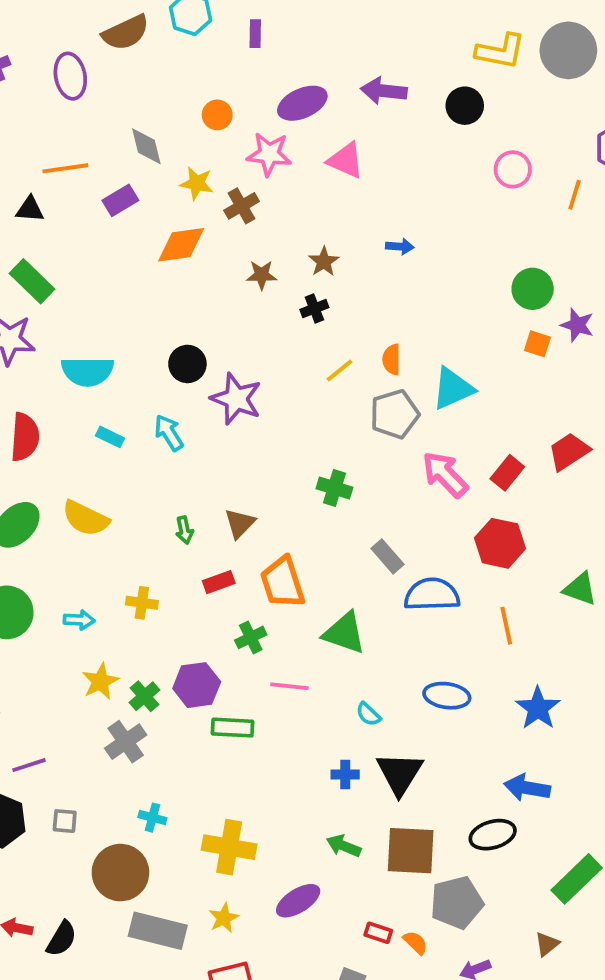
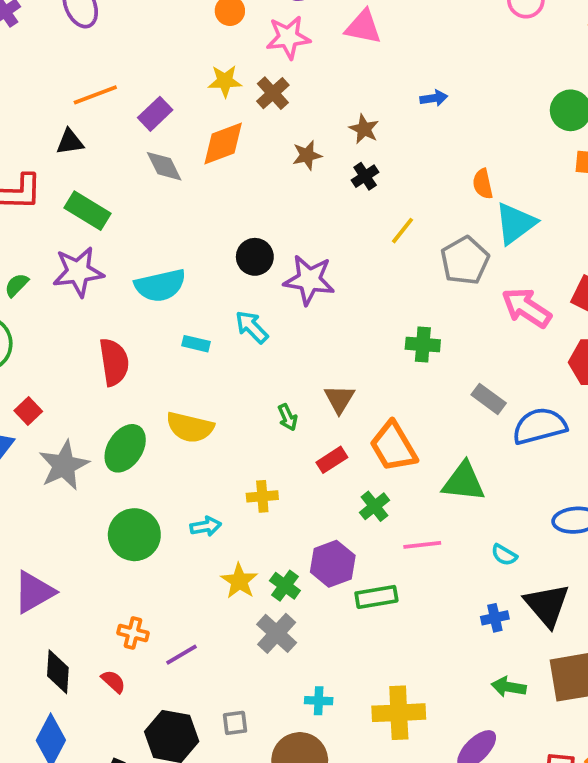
gray diamond: (146, 146) -> (164, 166), moved
orange semicircle: (392, 359) -> (483, 184), moved
purple line: (29, 765) -> (182, 655), moved

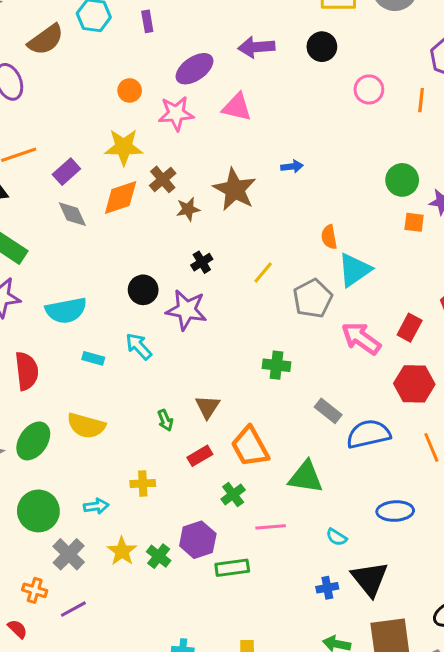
yellow star: (225, 81) -> (124, 147), size x1.4
brown cross: (273, 93) -> (163, 179), moved
brown star: (364, 129) -> (235, 190), size x1.8
black cross: (365, 176) -> (202, 262), moved
gray cross: (277, 633) -> (69, 554), moved

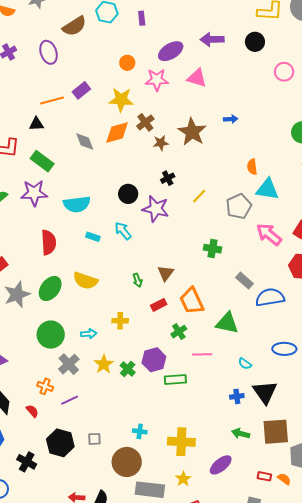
purple rectangle: (66, 172) -> (81, 90), moved
cyan triangle: (354, 270) -> (267, 189), turned 40
yellow line: (263, 273) -> (199, 196), moved

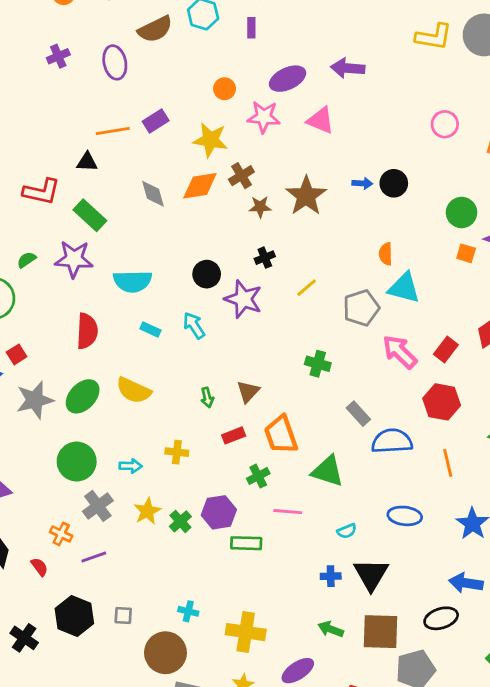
black circle: (255, 42) -> (394, 183), moved
cyan semicircle: (245, 364) -> (347, 531), turned -64

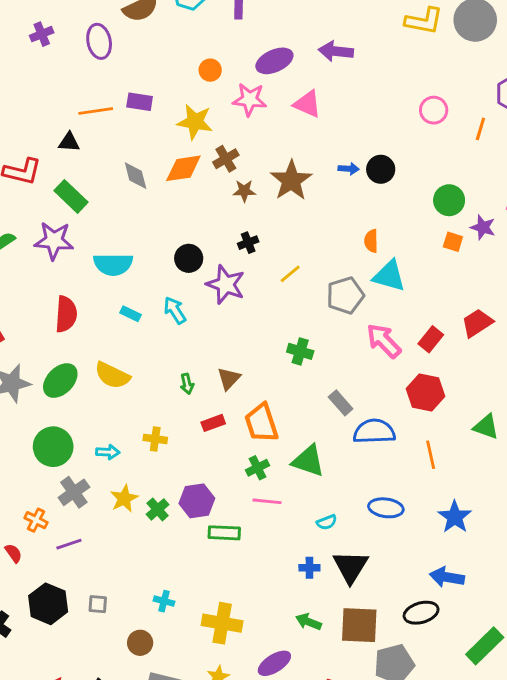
purple rectangle: (156, 121) -> (140, 102), turned 40
green cross: (258, 476) -> (258, 468), moved
brown circle: (165, 653) -> (140, 643), size x0.6

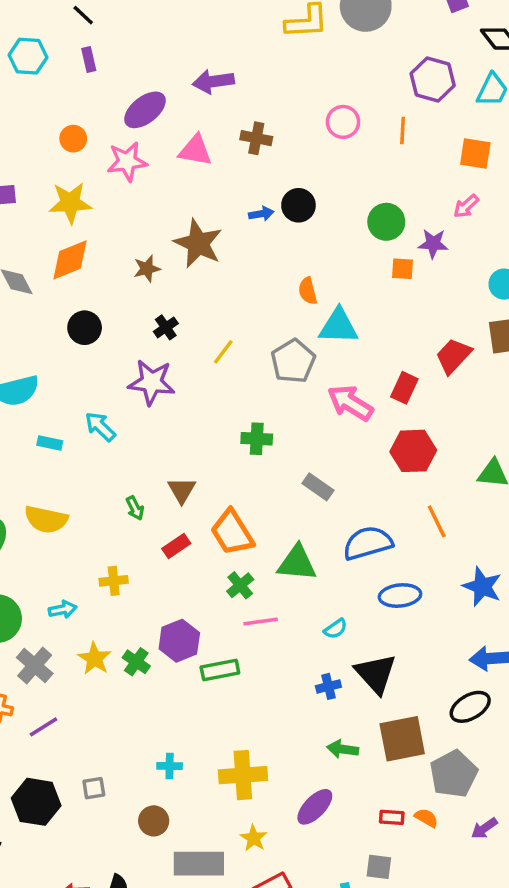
brown cross: (226, 159) -> (256, 138), moved, turned -35
black circle: (189, 258) -> (85, 328), moved
blue semicircle: (374, 431) -> (368, 543), moved

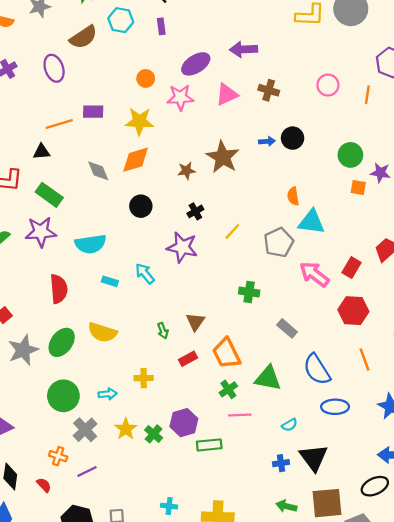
pink triangle: (195, 150) -> (227, 94), turned -40
blue semicircle: (368, 543) -> (317, 369), turned -112

